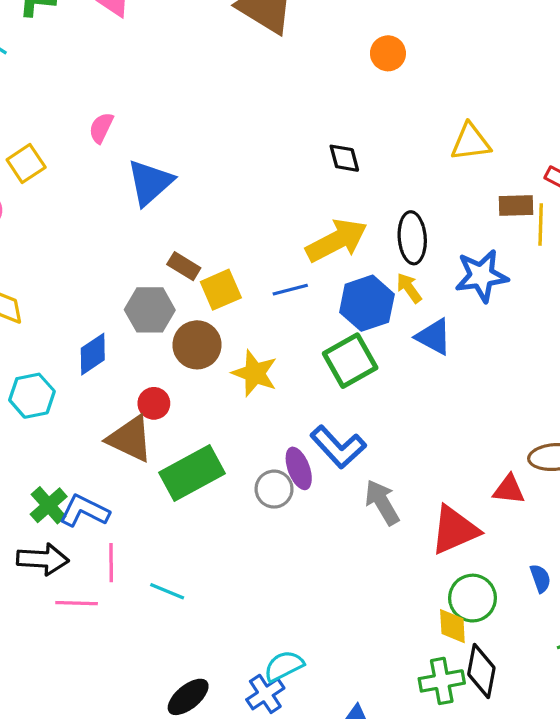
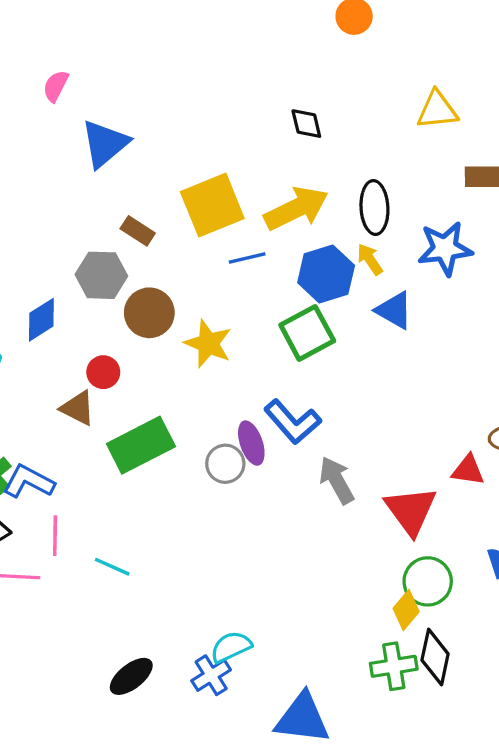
yellow square: (221, 290) -> (212, 205), moved, size x1.5
brown triangle: (130, 439) -> (78, 408), size x0.7
red triangle: (454, 530) -> (411, 511), turned -44
yellow diamond: (452, 626) -> (406, 610), turned 42

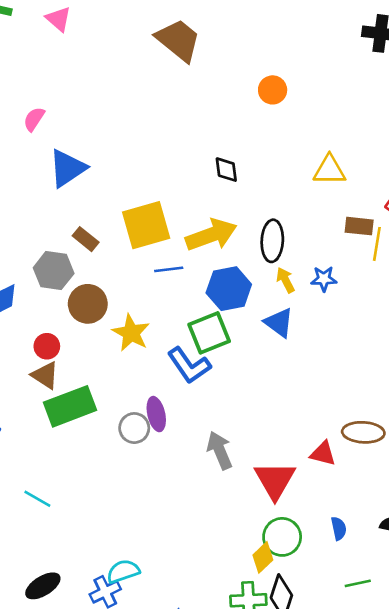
blue star: (445, 249) -> (324, 279), size x0.6
yellow arrow: (370, 259) -> (285, 280), moved
brown triangle: (78, 408) -> (45, 375), moved
blue L-shape: (293, 422) -> (189, 365), moved

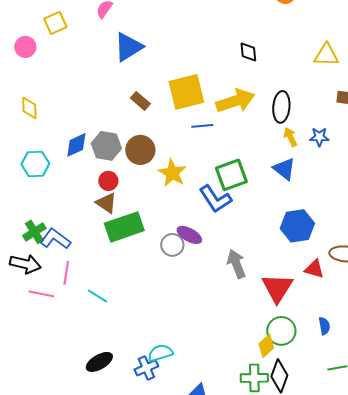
gray hexagon: (54, 271) -> (106, 146), moved
blue hexagon: (229, 289) -> (297, 226), moved
purple ellipse: (156, 414) -> (189, 235), turned -50

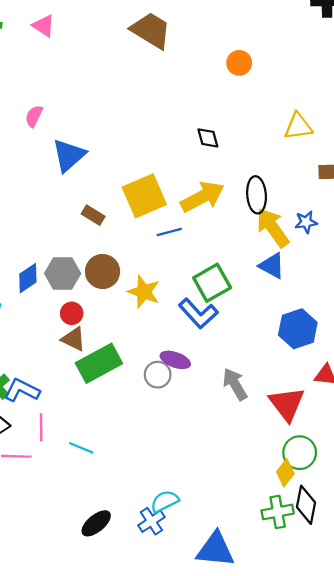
yellow arrow: (290, 137) -> (273, 228), size x1.8

